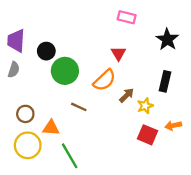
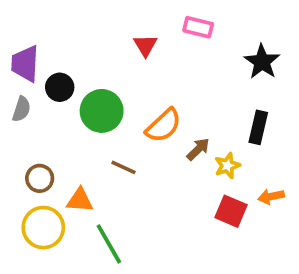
black circle: (46, 51) -> (60, 87), moved
red triangle: (118, 53) -> (145, 45), moved

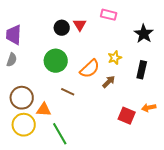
black circle: (60, 87) -> (62, 28), moved
yellow star: (227, 166) -> (115, 58), moved
brown circle: (40, 178) -> (22, 98), size x1.5

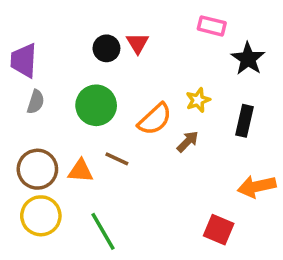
pink rectangle: (109, 15) -> (212, 26), moved
gray semicircle: (12, 60) -> (36, 102), moved
orange arrow: (149, 108) -> (257, 186), size x1.5
orange triangle: (44, 110) -> (81, 171), moved
red square: (127, 116) -> (219, 230), moved

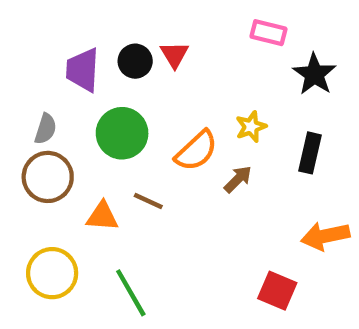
purple trapezoid: (24, 60) -> (83, 70), moved
brown circle: (37, 169) -> (48, 177), moved

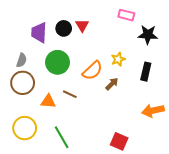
black star: (314, 74) -> (148, 35), turned -30
red square: (277, 291) -> (119, 141), moved

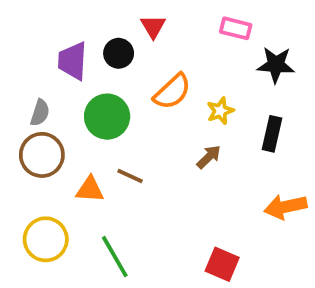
red triangle: (82, 25) -> (153, 26), moved
orange semicircle: (92, 71) -> (172, 92), moved

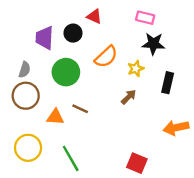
red triangle: (153, 26) -> (94, 17), turned -35
black star: (276, 65) -> (153, 44), moved

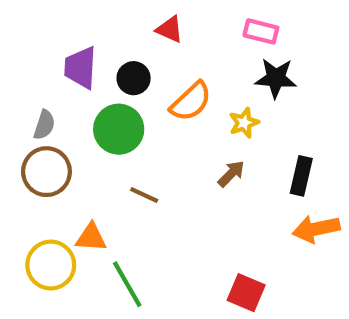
black circle: (73, 33) -> (134, 78), moved
black rectangle: (168, 83) -> (301, 176), moved
orange triangle: (55, 117) -> (91, 237), moved

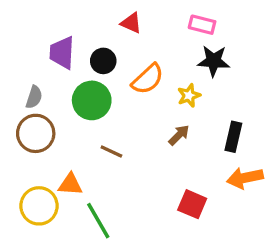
red square: (246, 293) -> (192, 204), moved

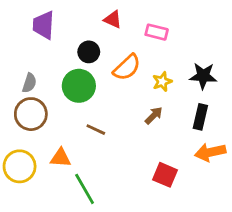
pink rectangle: (202, 25) -> (157, 32), moved
purple trapezoid: (62, 53) -> (44, 25), moved
black star: (214, 61) -> (203, 76), moved
yellow circle: (39, 206) -> (20, 166), moved

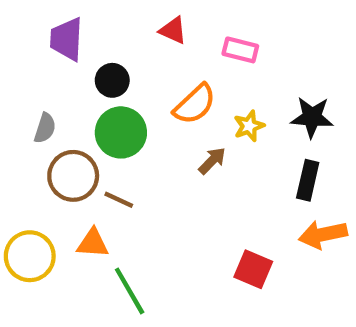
black circle: (89, 52) -> (112, 80), moved
brown circle: (31, 114) -> (73, 176), moved
brown arrow: (154, 115) -> (212, 161), moved
brown line: (96, 130) -> (119, 200), moved

